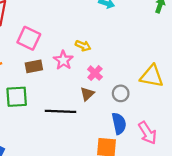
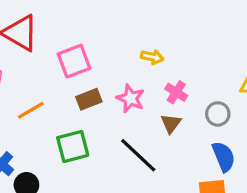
pink square: (29, 38) -> (74, 61), turned -35
pink star: (63, 60) -> (131, 98), moved
black line: (61, 111) -> (138, 155), turned 52

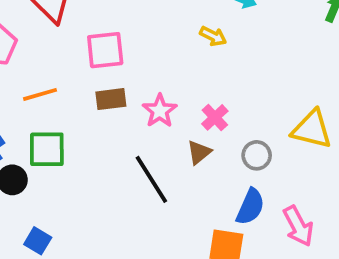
yellow arrow: (152, 57) -> (213, 36), moved
green square: (73, 146) -> (47, 149), moved
blue semicircle: (224, 157) -> (250, 207), turned 32

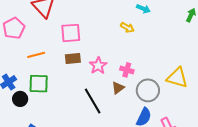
pink cross: (215, 117) -> (127, 70), turned -32
gray circle: (257, 155) -> (148, 90), size x1.5

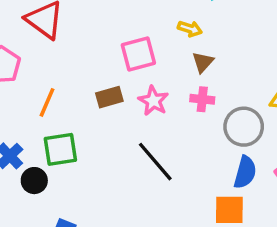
pink square: (71, 33) -> (138, 54), moved
orange line: (36, 55) -> (47, 102), turned -42
brown triangle: (118, 88) -> (203, 62), moved

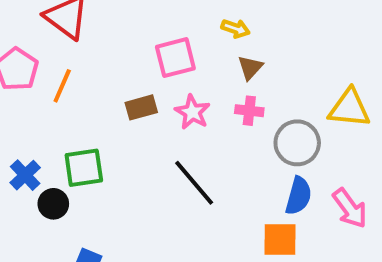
orange line: (47, 102) -> (62, 86), moved

